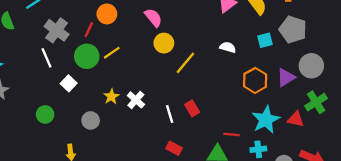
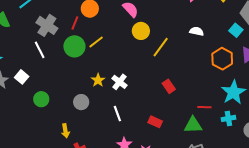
cyan square: (265, 40) -> (236, 30), moved, turned -32
white square: (69, 83) -> (22, 77), moved
white line: (170, 114) -> (117, 114), moved

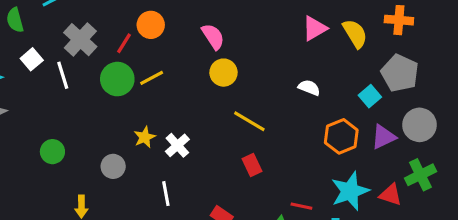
yellow line: (161, 47) -> (249, 121), moved, turned 75
white square: (22, 77) -> (32, 59), moved

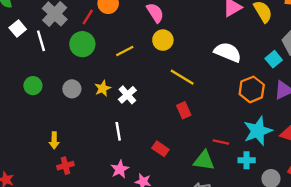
yellow line: (152, 78) -> (125, 51), moved
white semicircle: (309, 88) -> (228, 52), size x1.6
green circle: (52, 152) -> (33, 86), moved
gray circle: (113, 166) -> (72, 89), moved

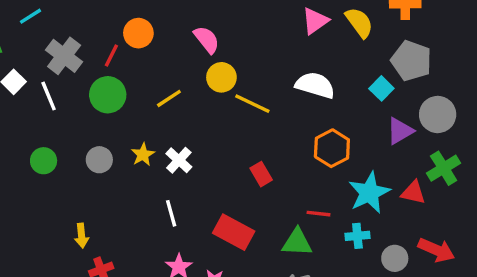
yellow line: (182, 77) -> (252, 104), moved
orange hexagon: (252, 89) -> (332, 148), moved
red rectangle: (160, 149) -> (234, 232), size x1.6

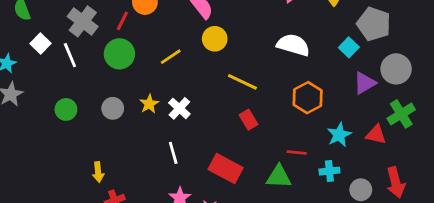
yellow line: (252, 104) -> (242, 82), moved
cyan star: (369, 193) -> (339, 135), size x0.7
red arrow: (436, 250) -> (396, 183), turned 52

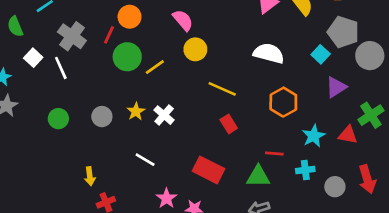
green circle: (119, 54) -> (127, 57), moved
gray circle: (396, 69) -> (370, 56), moved
white line: (173, 153) -> (145, 160), moved, turned -42

